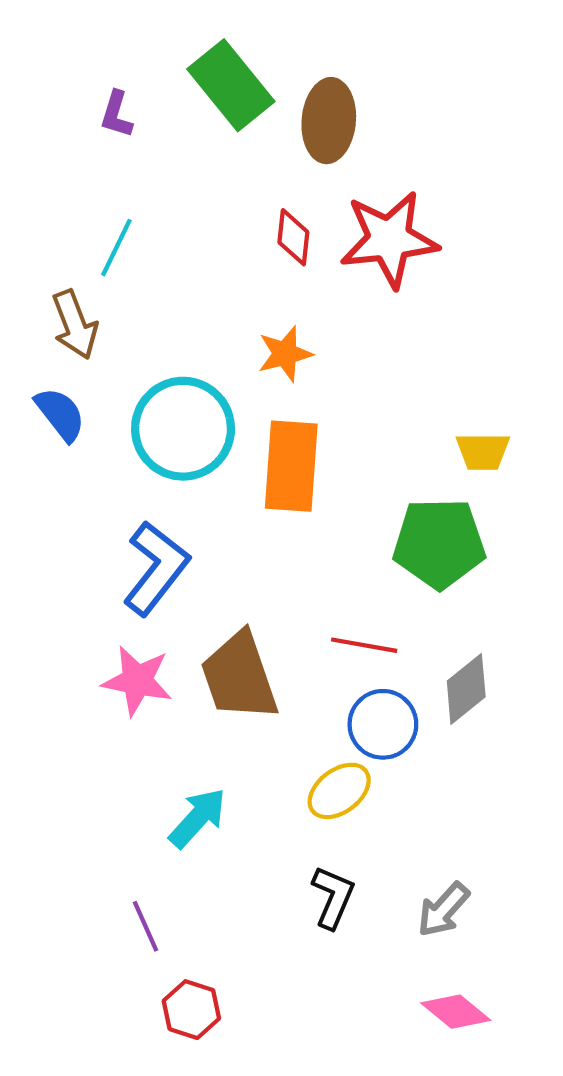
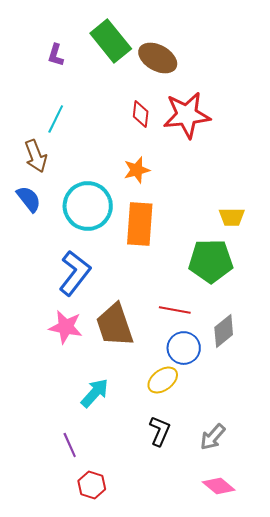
brown ellipse: (329, 121) -> (158, 58), turned -66

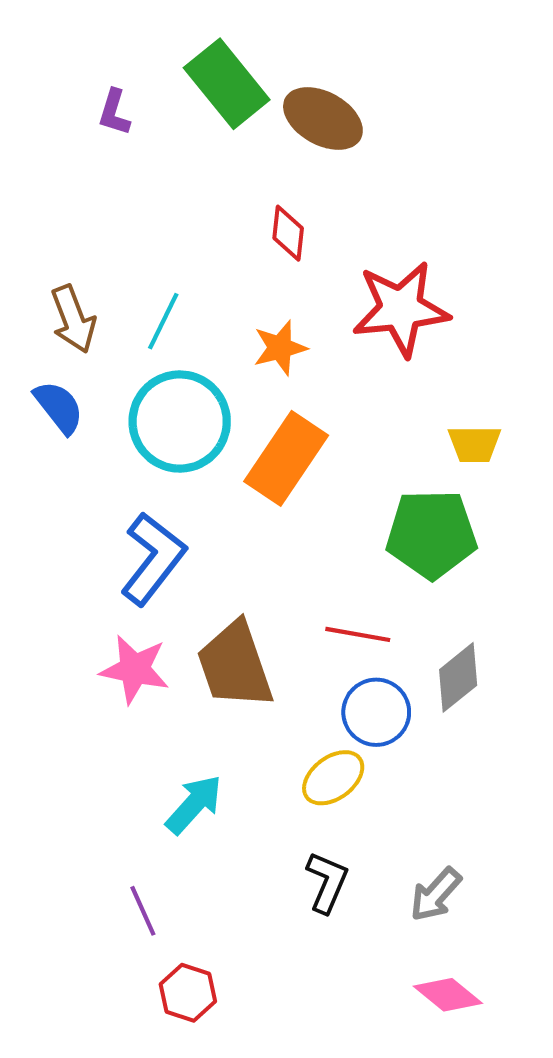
red star: (187, 115) -> (401, 309), moved
cyan line: (56, 119) -> (163, 321), moved
orange rectangle: (140, 224) -> (286, 458), turned 30

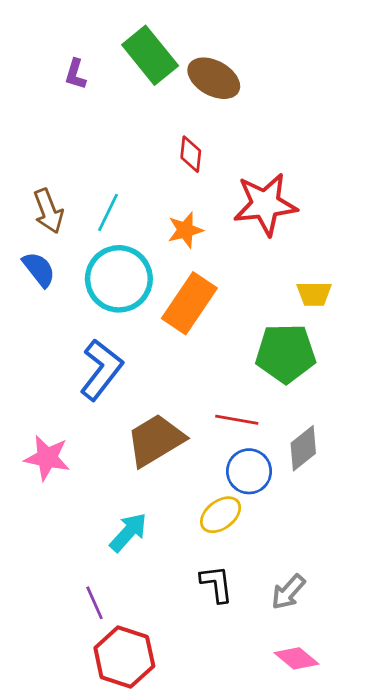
brown trapezoid: (235, 665) -> (155, 440), turned 78
pink star: (135, 669) -> (47, 458), moved
black L-shape: (327, 882) -> (216, 584), turned -30
red hexagon: (188, 993) -> (124, 657), size x1.6

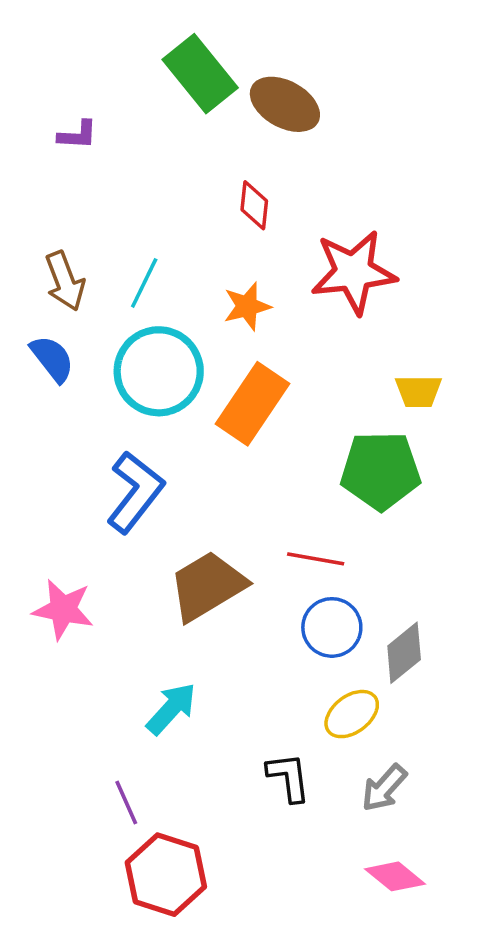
purple L-shape: (76, 74) -> (77, 135), moved, turned -104
gray diamond: (303, 448) -> (404, 653), moved
yellow ellipse: (221, 515) -> (352, 714), moved

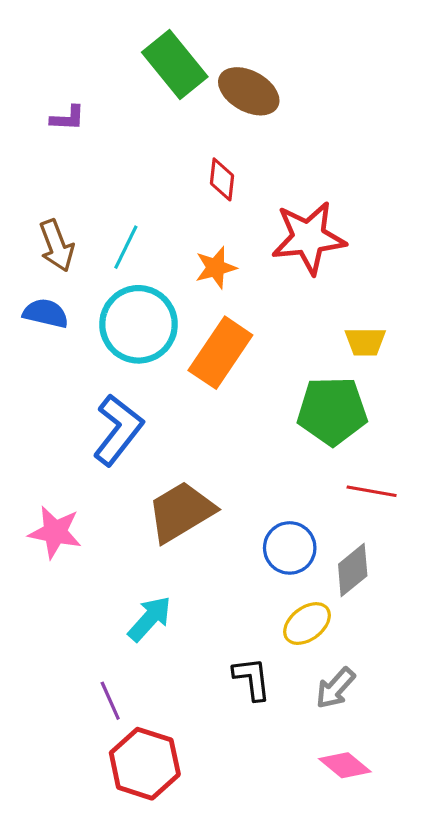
blue semicircle: (52, 359) -> (46, 313), turned -39
red line: (316, 559) -> (372, 491), moved

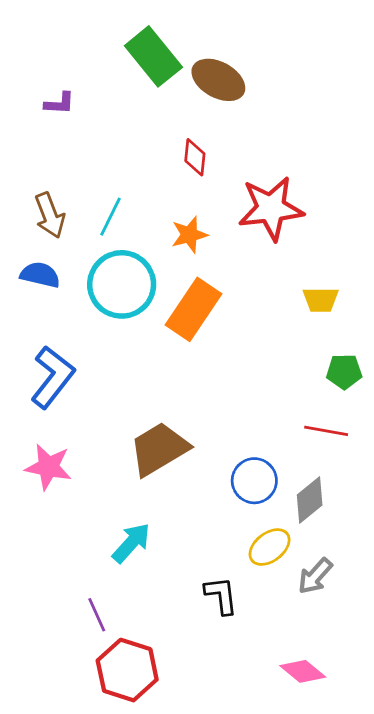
green pentagon: (332, 411) -> (344, 372), moved, size x0.6
blue L-shape: (118, 430) -> (53, 377), moved
gray arrow: (335, 688) -> (315, 576), moved

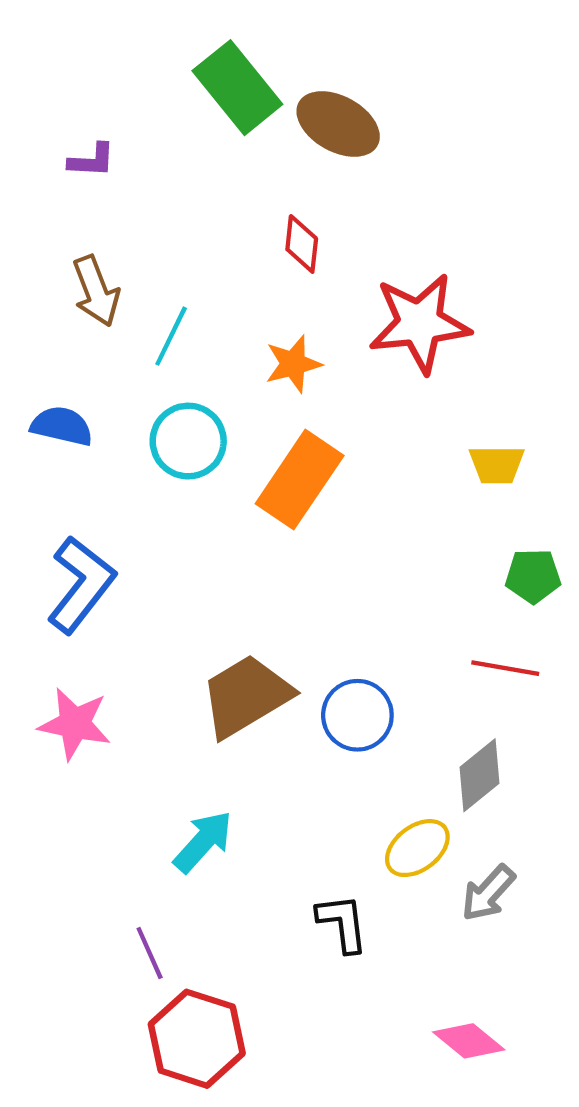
brown arrow: (50, 215) -> (96, 291), moved
cyan circle: (122, 284) -> (188, 441), size x0.7
blue circle: (254, 481) -> (357, 715), moved

